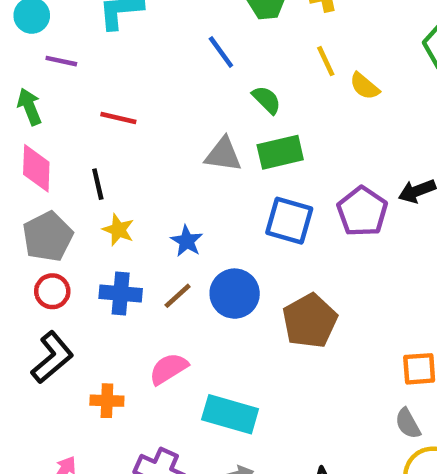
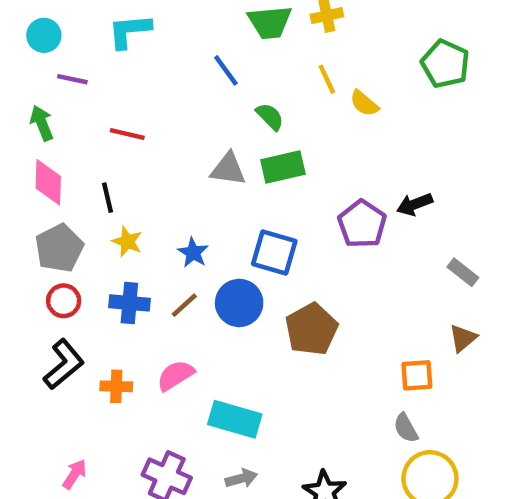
blue square: (289, 221) -> (274, 253), moved
orange cross: (107, 401) -> (116, 386), moved

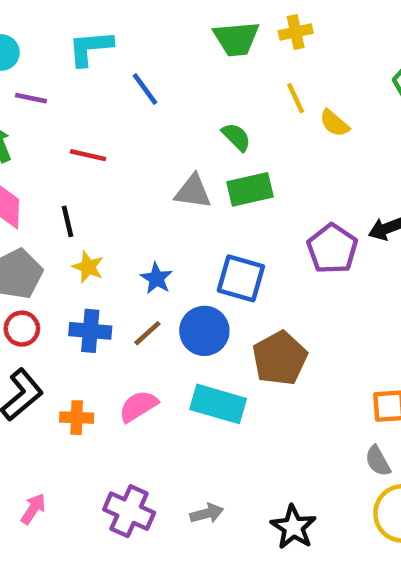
blue line: (226, 70) -> (145, 89), moved
cyan rectangle: (235, 419) -> (218, 404), moved

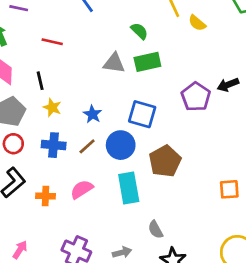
cyan rectangle: (218, 404) -> (129, 188), turned 64
gray semicircle: (378, 461) -> (156, 230), moved

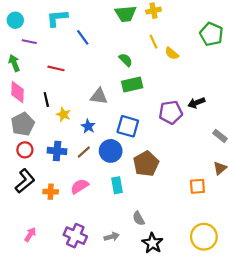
gray triangle: (114, 63) -> (99, 96), moved
purple pentagon: (196, 97) -> (171, 112), turned 30
yellow star: (52, 107) -> (63, 115), moved
cyan rectangle: (129, 188) -> (117, 185), size x0.7

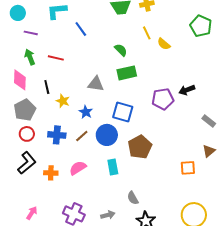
green arrow: (14, 63) -> (30, 57), moved

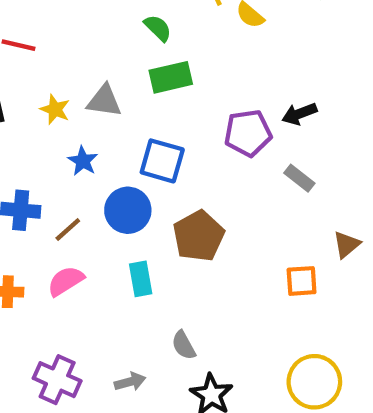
yellow star: (63, 101) -> (55, 109), moved
gray rectangle: (209, 121) -> (299, 178), moved
brown line: (82, 136) -> (68, 230), moved

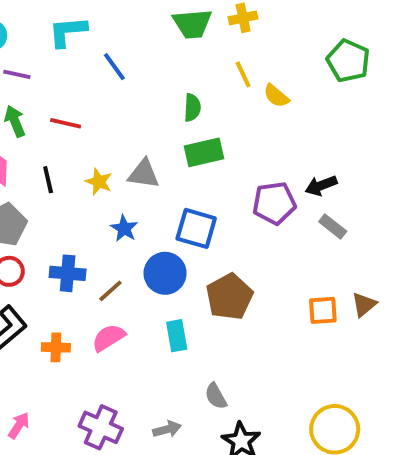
green semicircle: (158, 28) -> (192, 108), turned 48
gray rectangle: (299, 178) -> (333, 227), moved
orange square: (302, 281) -> (323, 310), moved

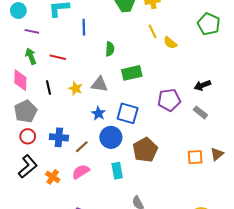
blue line: (114, 67) -> (84, 27), turned 35
green semicircle: (192, 108) -> (110, 49), moved
black arrow: (321, 186) -> (202, 85), moved
blue star: (124, 228) -> (98, 113), moved
orange cross: (56, 347) -> (53, 177), turned 32

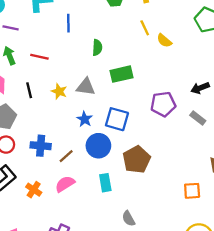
orange square: (195, 157) -> (192, 191), moved

